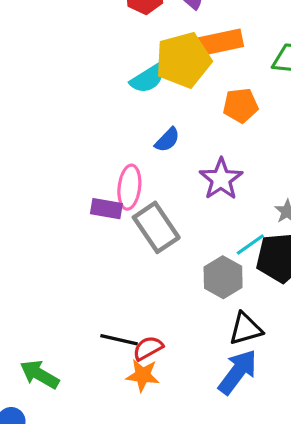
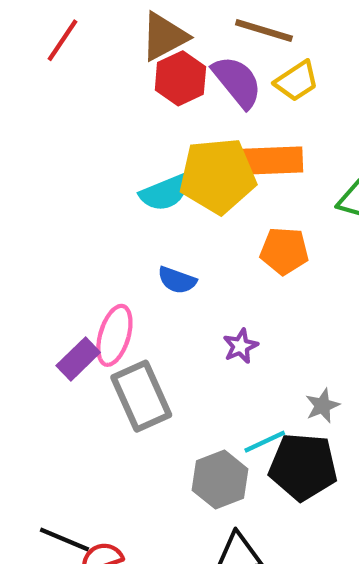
blue semicircle: (167, 140) -> (177, 280), turned 56
purple star: (221, 179) -> (240, 346), size x0.6
purple rectangle: (106, 209) -> (78, 359), turned -64

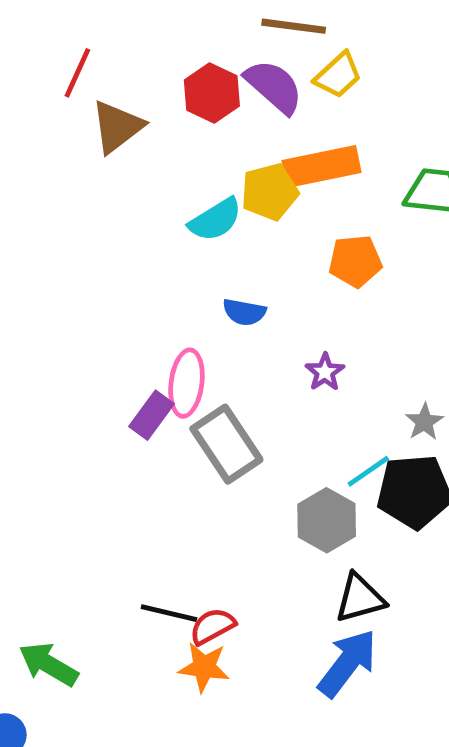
brown triangle: (164, 37) -> (117, 127), moved
yellow pentagon: (218, 176) -> (270, 192), size x0.7

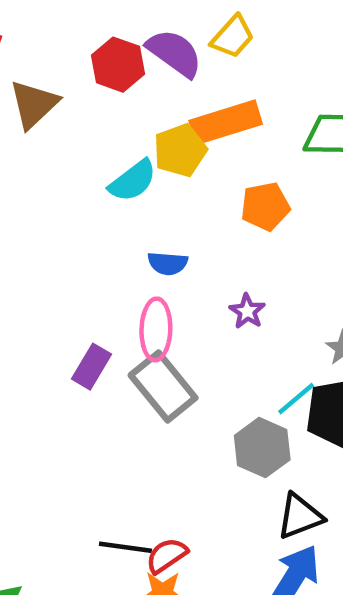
pink ellipse: (186, 383) -> (156, 329), moved

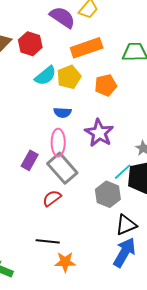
red hexagon: (118, 65) -> (30, 44), moved
yellow pentagon: (180, 150) -> (69, 77), moved
purple star: (247, 311) -> (99, 133), size x1.8
red semicircle: (167, 555) -> (52, 198), moved

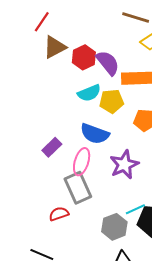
purple semicircle: (62, 17) -> (108, 63), moved
blue semicircle: (62, 112) -> (95, 134), size x1.6
purple rectangle: (30, 160) -> (52, 147), moved

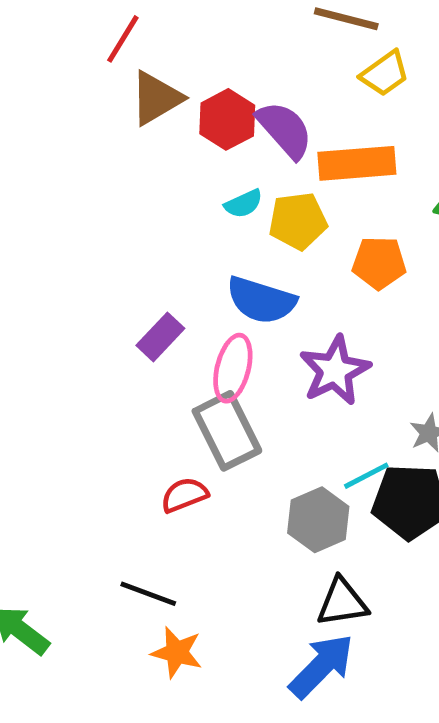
cyan semicircle: (89, 93) -> (244, 204), size x0.7

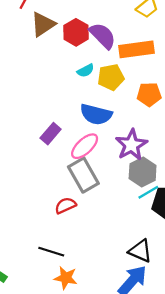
pink ellipse: (233, 368) -> (85, 146), turned 36
gray hexagon: (318, 520) -> (143, 172), moved
black triangle: (342, 602) -> (140, 251), turned 35

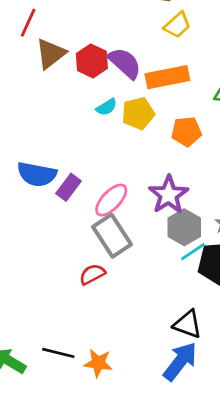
blue semicircle: (96, 114) -> (37, 174), moved
black line: (51, 252) -> (58, 353), moved

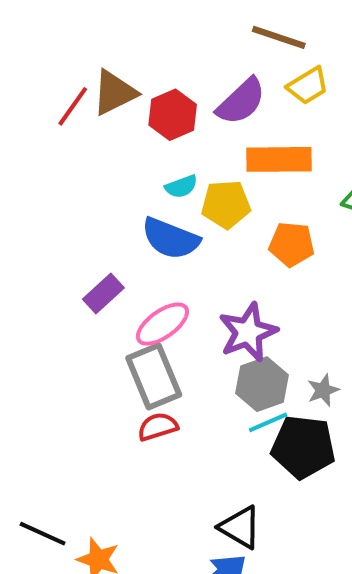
red line: (28, 23) -> (73, 106), moved
purple semicircle: (125, 63) -> (241, 101), moved, turned 84
blue semicircle: (37, 174) -> (171, 239), moved
red semicircle: (92, 274) -> (158, 427), moved

